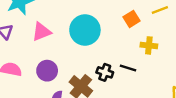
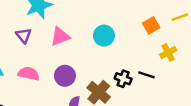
cyan circle: (85, 30) -> (104, 36), size x0.7
yellow cross: (149, 45) -> (168, 52), turned -35

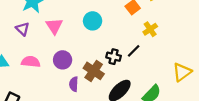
pink triangle: (60, 36) -> (54, 26), turned -36
black line: (147, 75) -> (134, 51), turned -56

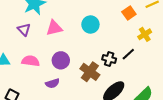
pink triangle: (54, 26) -> (54, 28), turned 48
purple semicircle: (74, 84) -> (52, 83), moved, turned -112

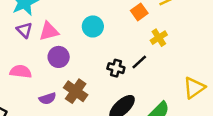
purple triangle: (24, 30) -> (24, 30), moved
purple circle: (61, 60) -> (59, 57), moved
brown cross: (90, 72) -> (76, 91), moved

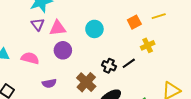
brown cross: (76, 91) -> (86, 82), moved

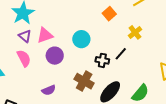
orange square: (134, 22) -> (109, 14), moved
cyan circle: (94, 29) -> (81, 39), moved
pink semicircle: (30, 58) -> (24, 58), moved, turned 60

